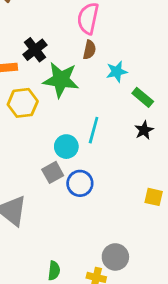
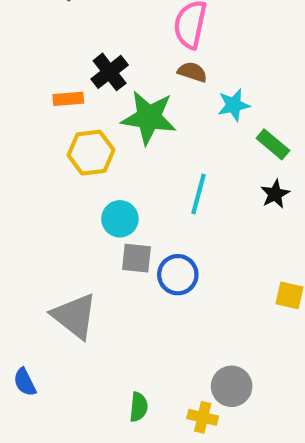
brown semicircle: (89, 50) -> (192, 72), turned -84
cyan circle: (66, 147) -> (120, 219), moved
gray square: (53, 172) -> (136, 258), turned 35

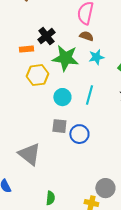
cyan star: (234, 105) -> (96, 57), moved
cyan circle: (120, 219) -> (62, 97), moved
green semicircle: (139, 407) -> (50, 198), moved

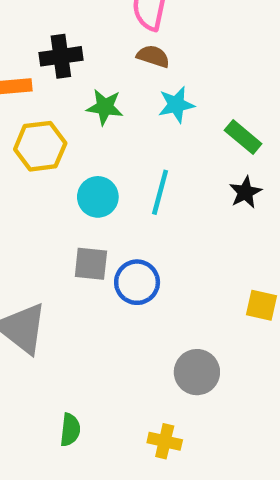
black cross: (46, 36) -> (61, 56), turned 30
green star: (65, 58) -> (105, 107), size x0.6
gray circle: (105, 188) -> (197, 372), moved

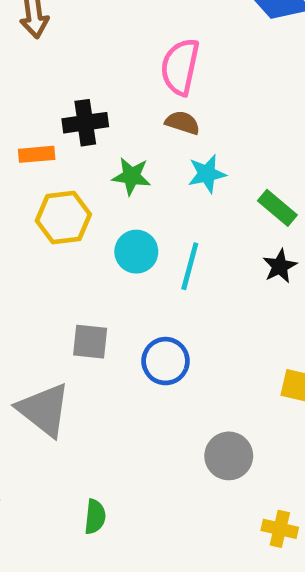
cyan circle: (98, 197) -> (136, 252), moved
gray square: (91, 264) -> (90, 342), moved
yellow cross: (165, 441) -> (280, 529), moved

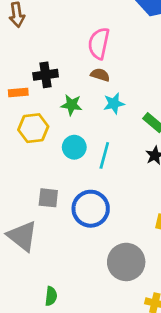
blue circle: (166, 361) -> (91, 209), size x1.4
gray circle: (229, 456) -> (126, 262), size x1.4

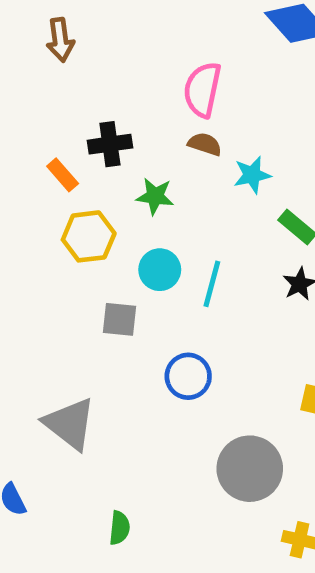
orange rectangle: (18, 93) -> (63, 175), turned 54
cyan star: (114, 104) -> (252, 175), moved
gray square: (48, 198) -> (119, 319), moved
blue circle: (91, 209) -> (188, 376), size x0.7

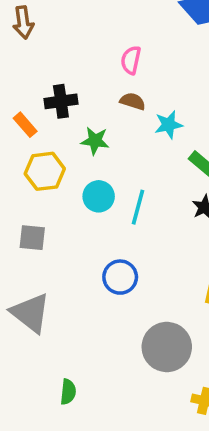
pink semicircle: (202, 90) -> (131, 60), size x0.7
gray square: (119, 319) -> (32, 238), moved

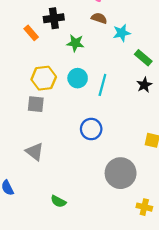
yellow hexagon: (45, 171) -> (44, 78), moved
gray triangle: (30, 313) -> (35, 152), size x0.7
green semicircle: (68, 392) -> (58, 201), turned 112

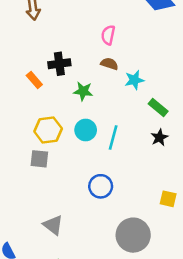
gray triangle: (35, 152) -> (53, 225), moved

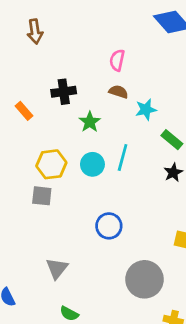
orange rectangle: (34, 80) -> (24, 111), moved
green star: (83, 91) -> (90, 122), turned 30
cyan line: (113, 138) -> (123, 157), moved
gray triangle: (53, 225) -> (57, 268), turned 30

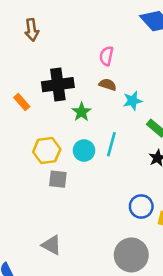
black cross: (64, 92) -> (58, 85), size x1.4
gray square: (42, 196) -> (58, 179), moved
blue circle: (109, 226) -> (141, 206), moved
gray triangle: (57, 268) -> (52, 245), turned -40

